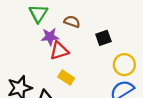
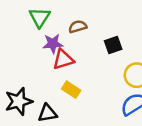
brown semicircle: (72, 22) -> (78, 27), turned -35

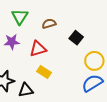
purple star: (53, 44) -> (12, 42), moved
black square: (113, 45) -> (76, 38), turned -32

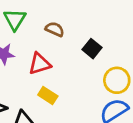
brown semicircle: (49, 24) -> (55, 29), turned 40

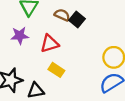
black square: (92, 49) -> (77, 20), moved

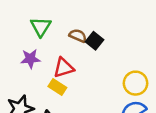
yellow rectangle: (56, 70) -> (57, 87), moved

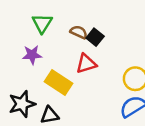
red triangle: (64, 68) -> (86, 64), moved
yellow rectangle: (57, 87) -> (58, 83), size x1.5

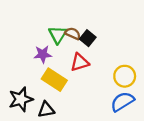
green triangle: (42, 23) -> (58, 35), moved
purple star: (32, 55) -> (43, 54), moved

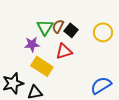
brown semicircle: (73, 33) -> (58, 26), turned -88
yellow circle: (125, 76) -> (103, 32), moved

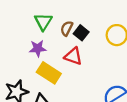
green triangle: (45, 27) -> (43, 22), moved
red triangle: (64, 51) -> (73, 56), turned 36

